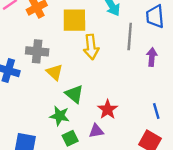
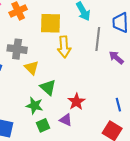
purple arrow: (152, 57) -> (116, 58), turned -56
purple triangle: (96, 131) -> (66, 120), turned 32

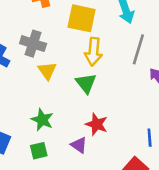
green triangle: (48, 87) -> (86, 83), moved
red star: (76, 102) -> (97, 124), turned -30
green square: (43, 125) -> (39, 151), moved

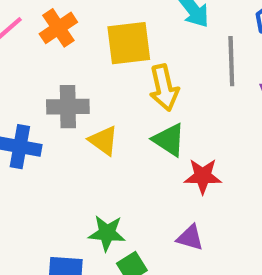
green star: (42, 120) -> (107, 233), moved
red star: (97, 124) -> (203, 176), moved

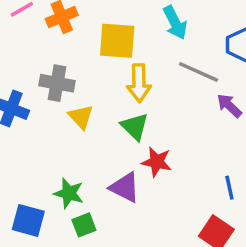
gray line: (231, 61) -> (199, 72), turned -75
purple triangle: (190, 238) -> (125, 187), moved, size x1.4

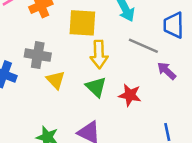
red star: (157, 162) -> (130, 95), moved

